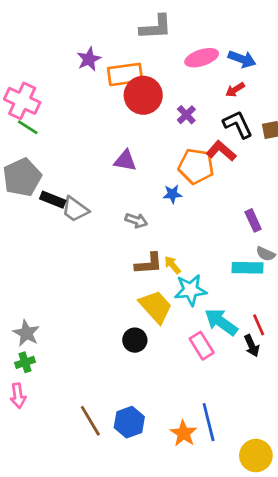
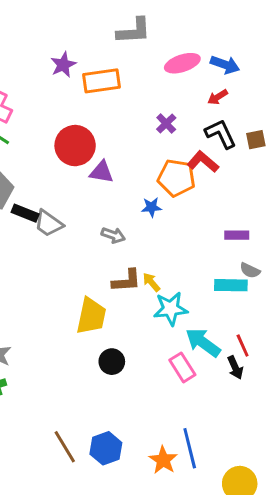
red circle: (143, 95) -> (75, 146), moved
purple rectangle: (253, 220) -> (237, 235), turned -65
yellow trapezoid: (156, 307) -> (91, 316), moved, turned 54

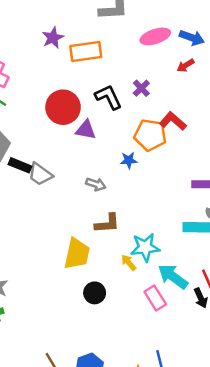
black L-shape: (221, 134) -> (108, 97), moved
yellow arrow: (151, 282) -> (129, 263), moved

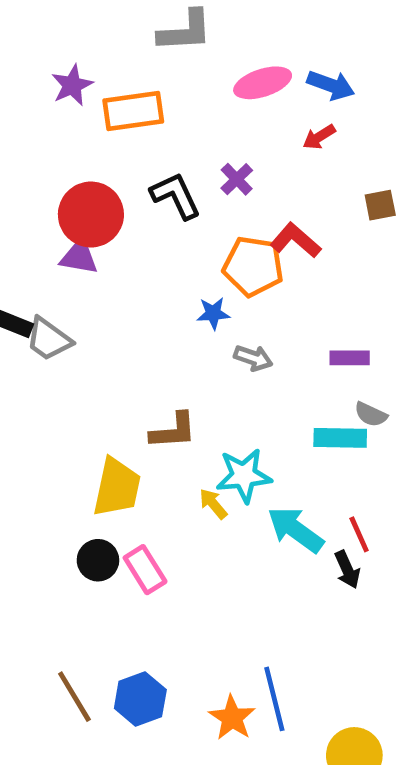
purple triangle: (86, 130) -> (79, 257), moved
gray arrow: (96, 184) -> (253, 358), moved
black circle: (95, 293) -> (98, 560), moved
pink rectangle: (155, 298) -> (145, 570), moved

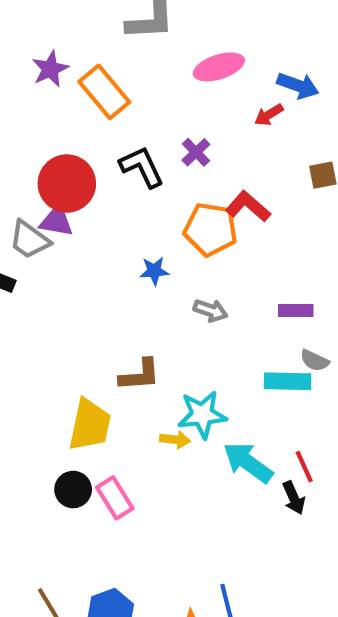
blue arrow: (331, 85) -> (298, 86), moved
orange rectangle: (133, 111) -> (104, 92), turned 58
blue star: (213, 313) -> (154, 271), moved
gray trapezoid: (49, 339) -> (29, 240), moved
yellow arrow: (213, 504) -> (175, 440), turned 136

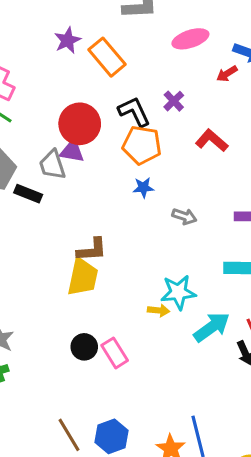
orange pentagon: (210, 229) -> (142, 145), moved
gray trapezoid: (29, 240) -> (52, 165), turned 36
brown L-shape: (140, 375) -> (92, 250), moved
yellow trapezoid: (90, 425) -> (83, 277), moved
cyan arrow: (248, 462) -> (212, 327), turned 108

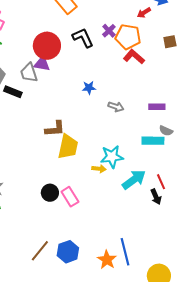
orange pentagon: (142, 145) -> (128, 37), moved
yellow trapezoid: (83, 277) -> (68, 147), moved
brown line: (69, 435) -> (40, 251), turned 70

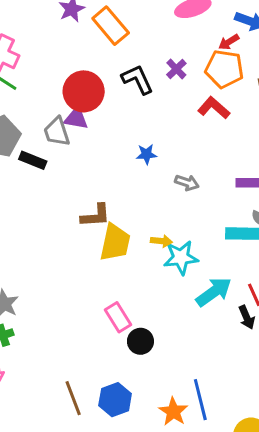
orange pentagon: (128, 37) -> (224, 69), moved
yellow arrow: (99, 169) -> (161, 241), moved
black circle: (50, 193) -> (140, 341), moved
brown line: (40, 251) -> (73, 398), turned -60

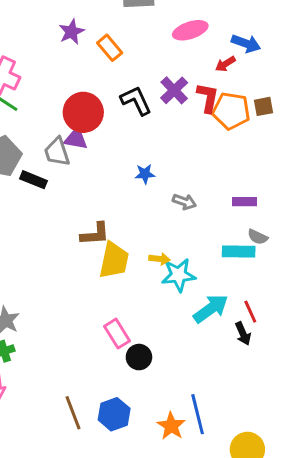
orange rectangle: (111, 26) -> (110, 48), size x0.7
purple cross: (176, 69) -> (174, 90), size x1.4
orange pentagon: (224, 69) -> (231, 111), moved
red L-shape: (214, 108) -> (208, 98), moved, turned 60

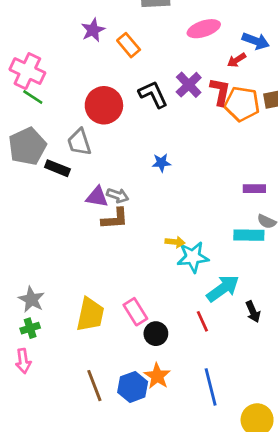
purple triangle: (76, 139) -> (97, 197), moved
gray arrow: (184, 202) -> (118, 196), moved
yellow trapezoid: (114, 260) -> (90, 314), moved
red line: (250, 312) -> (202, 321), moved
orange star: (171, 426) -> (157, 376), moved

